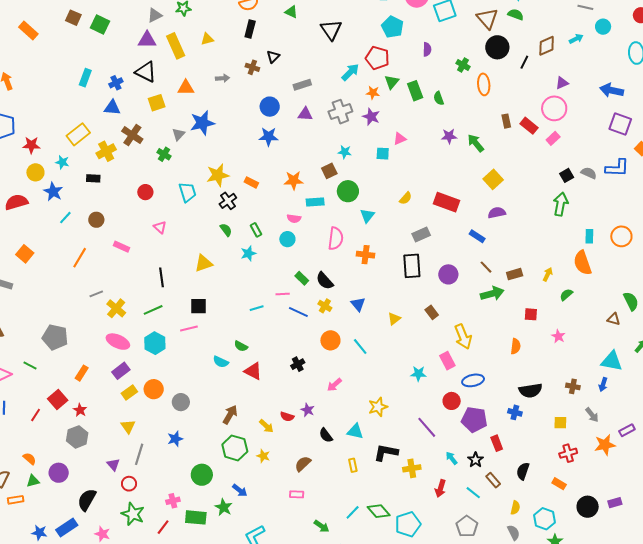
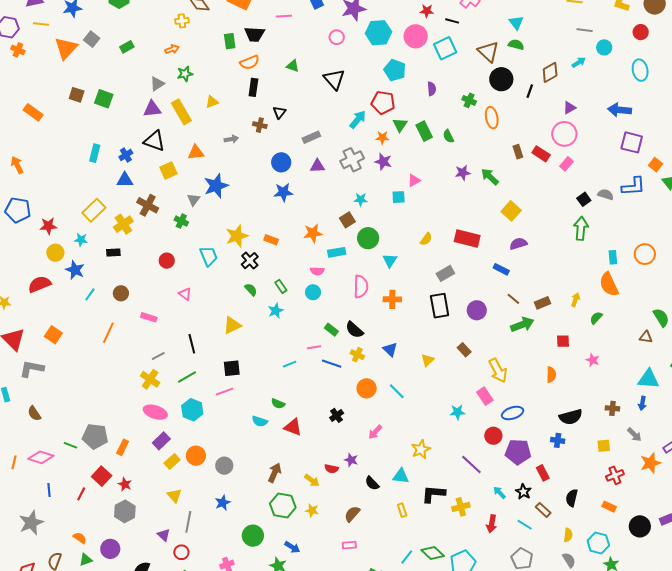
gray line: (96, 294) -> (158, 356), moved
gray pentagon: (55, 337) -> (95, 436), moved

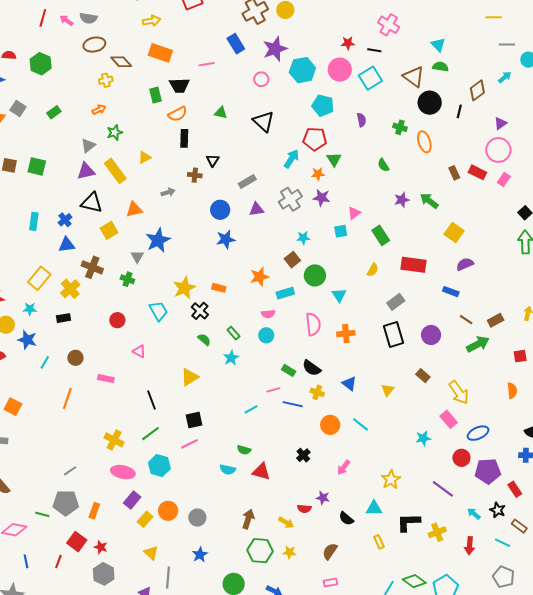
green rectangle: (424, 131) -> (381, 235), moved
gray line: (158, 356) -> (70, 471), moved

